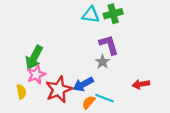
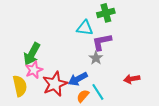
cyan triangle: (91, 15) -> (85, 28), moved
purple L-shape: (109, 45) -> (102, 42), turned -85
yellow semicircle: (21, 92) -> (20, 86), size x1.5
cyan line: (105, 98) -> (98, 92), turned 36

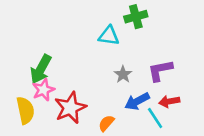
purple L-shape: (102, 42) -> (160, 71), moved
blue arrow: (78, 79) -> (137, 101), moved
cyan line: (98, 92) -> (155, 118), moved

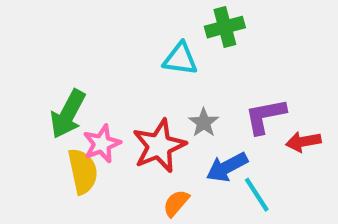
pink star: (43, 90) -> (102, 144), moved
red arrow: (169, 101) -> (303, 142), moved
red star: (70, 108) -> (159, 146), moved
yellow semicircle: (25, 110) -> (83, 171), moved

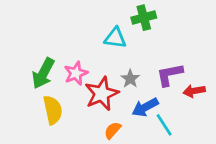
pink star: (102, 144) -> (76, 73), moved

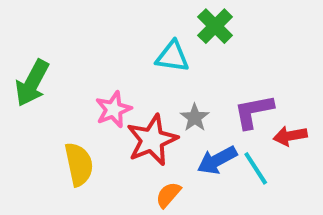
green cross: (144, 18) -> (215, 26), turned -30
green arrow: (43, 73) -> (32, 83), moved
cyan line: (164, 125) -> (256, 168), moved

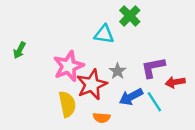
green arrow: (32, 83) -> (19, 50), size x0.6
pink star: (113, 109) -> (69, 66), size x1.4
yellow semicircle: (79, 164) -> (67, 104), moved
orange semicircle: (168, 195) -> (102, 118), turned -126

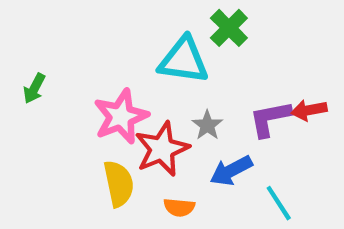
cyan triangle: (104, 34) -> (184, 60), size x1.4
red arrow: (175, 82) -> (309, 110), moved
cyan line: (154, 102) -> (279, 203), moved

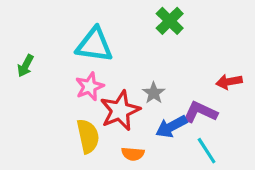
cyan triangle: (184, 60) -> (94, 45), moved
pink star: (121, 117) -> (90, 87), size x0.7
purple L-shape: (270, 119) -> (200, 112), moved, turned 36

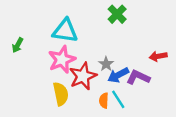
pink star: (90, 87) -> (62, 60), size x1.4
blue arrow: (171, 127) -> (118, 75), moved
cyan line: (207, 151) -> (118, 99), moved
orange semicircle: (133, 154) -> (104, 100), moved, turned 88

